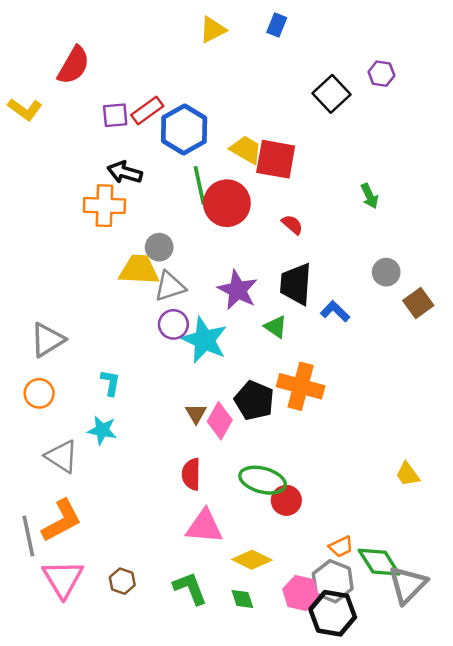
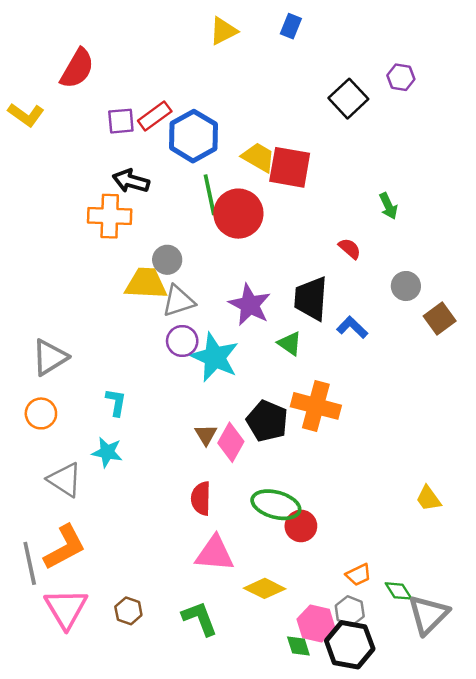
red semicircle: (292, 225) -> (350, 249), moved
green diamond: (379, 562) -> (398, 591), size x0.6
gray hexagon: (333, 581) -> (350, 611), size x0.7
green diamond: (242, 599) -> (298, 646), moved

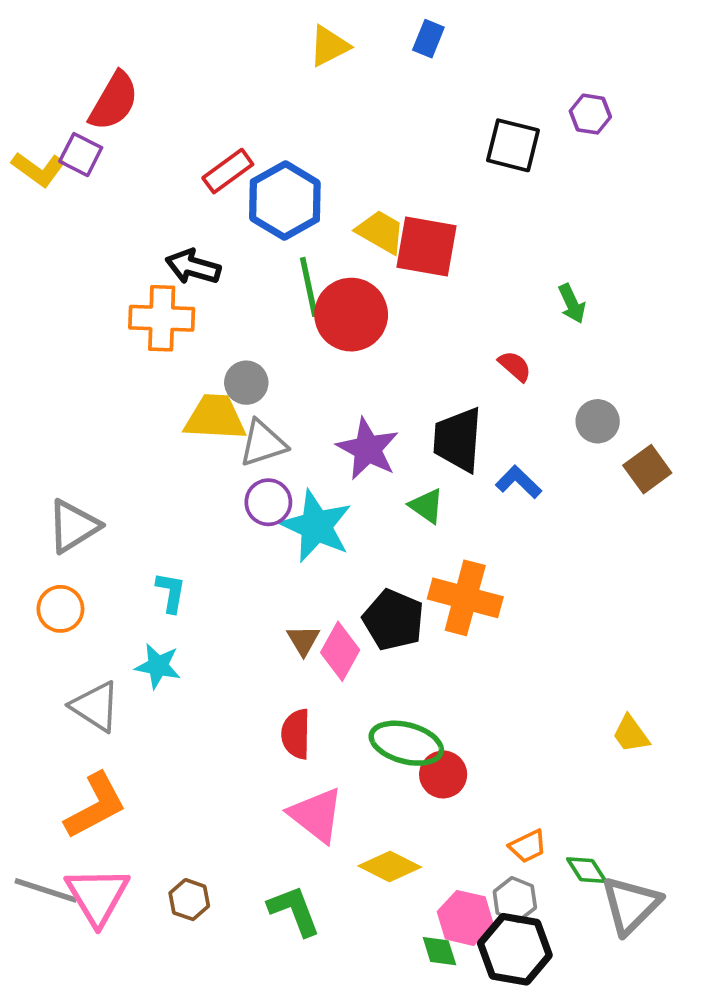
black square: (348, 99) -> (513, 145), turned -33
purple square: (121, 121) -> (81, 155), moved, turned 32
pink triangle: (215, 553) -> (316, 815), turned 33
gray line: (30, 563) -> (46, 890), moved, turned -60

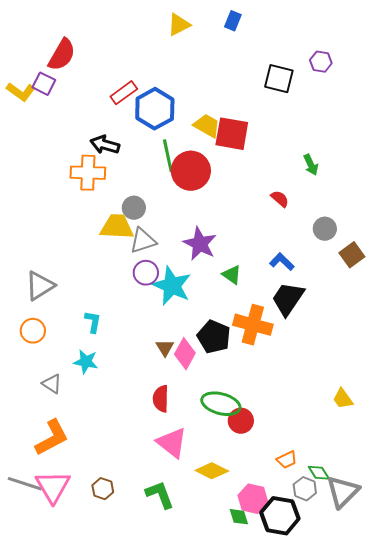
black trapezoid: (458, 440) -> (288, 299), moved, turned 30
gray triangle: (95, 706) -> (52, 384), size x0.7
gray hexagon: (515, 900) -> (305, 489), moved

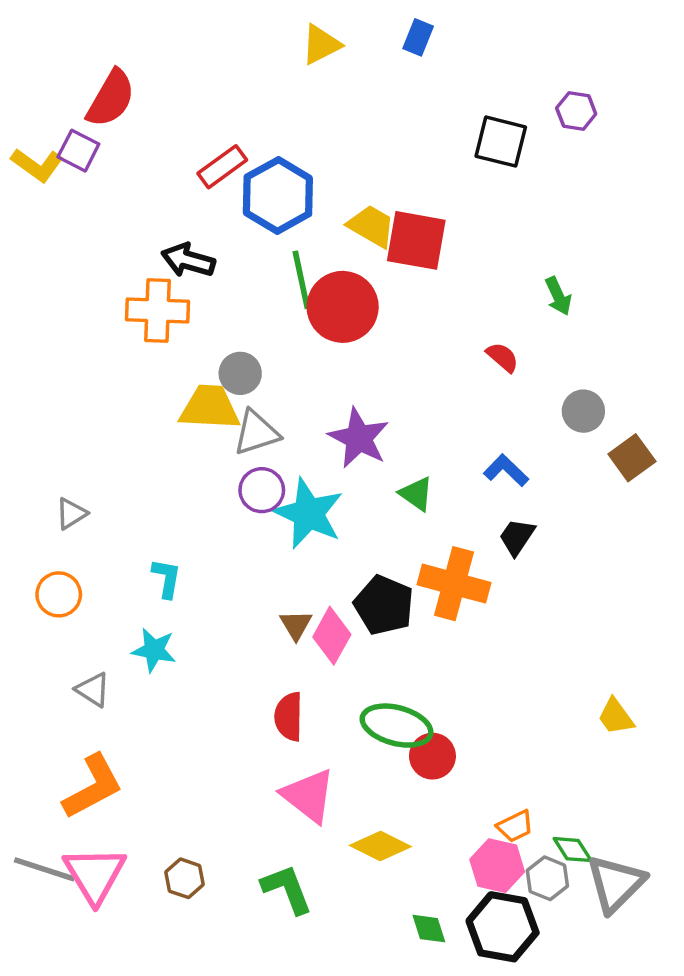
gray triangle: (40, 286) -> (71, 514), size x0.6
black trapezoid: (288, 299) -> (517, 537), size x0.6
pink hexagon: (253, 499) -> (497, 866), moved

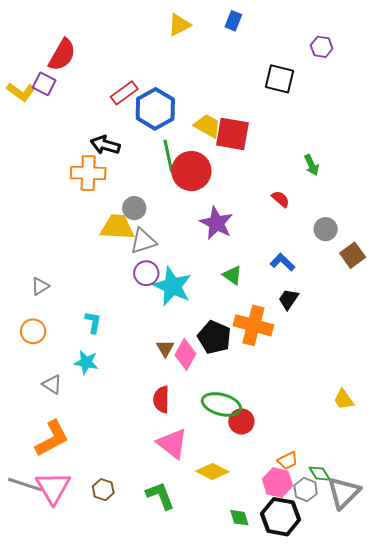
purple hexagon: (576, 111) -> (322, 47), moved
purple star: (359, 438) -> (216, 223), moved

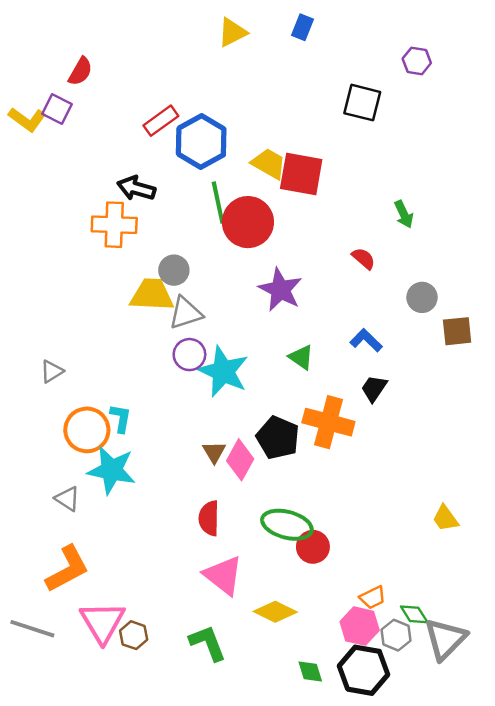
red semicircle: (62, 55) -> (80, 71), size x0.7
brown square: (353, 255) -> (457, 331), turned 30
orange circle: (33, 331) -> (87, 430), moved, size x1.4
cyan star: (86, 362) -> (112, 470), size x1.5
pink triangle: (53, 488) -> (102, 622), moved

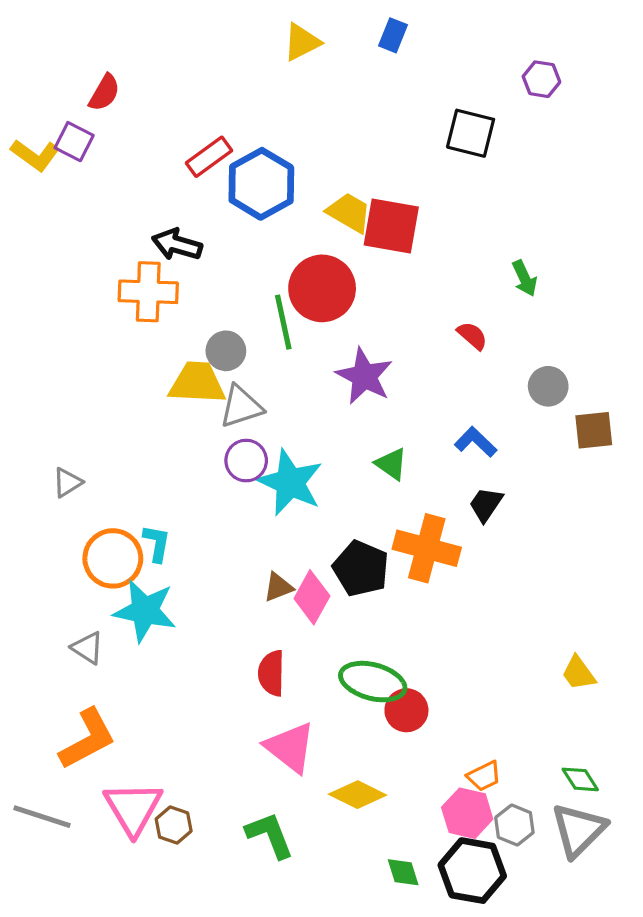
green line: (218, 203) -> (283, 322), moved
brown triangle: (214, 452) -> (278, 587), turned 40
green diamond: (414, 614) -> (580, 779), moved

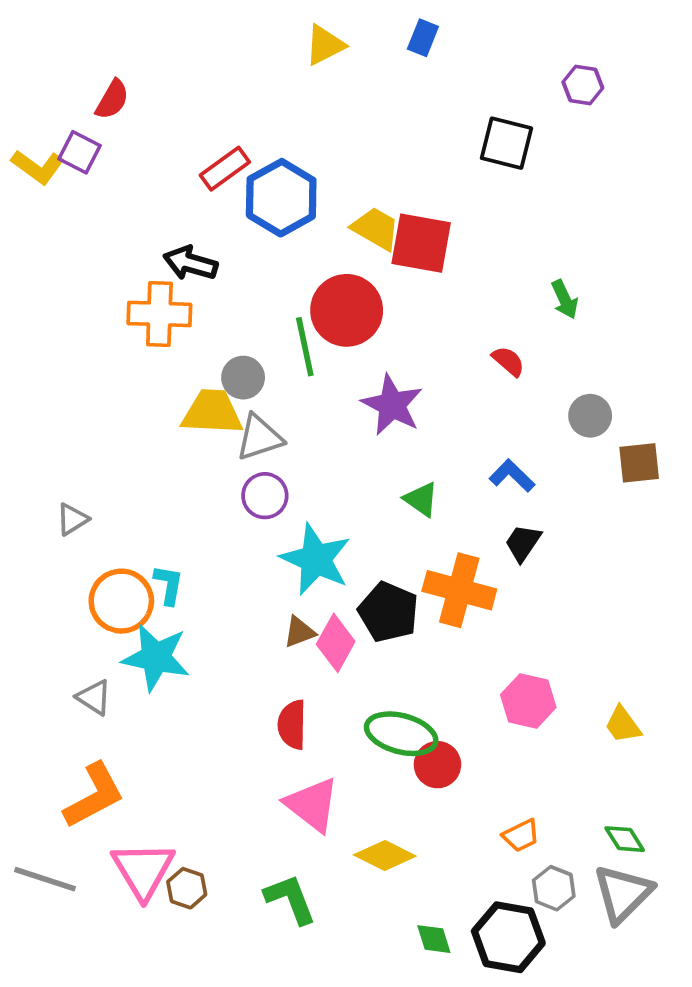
cyan star: (290, 482) -> (316, 559), moved
pink hexagon: (467, 813) -> (528, 701), moved

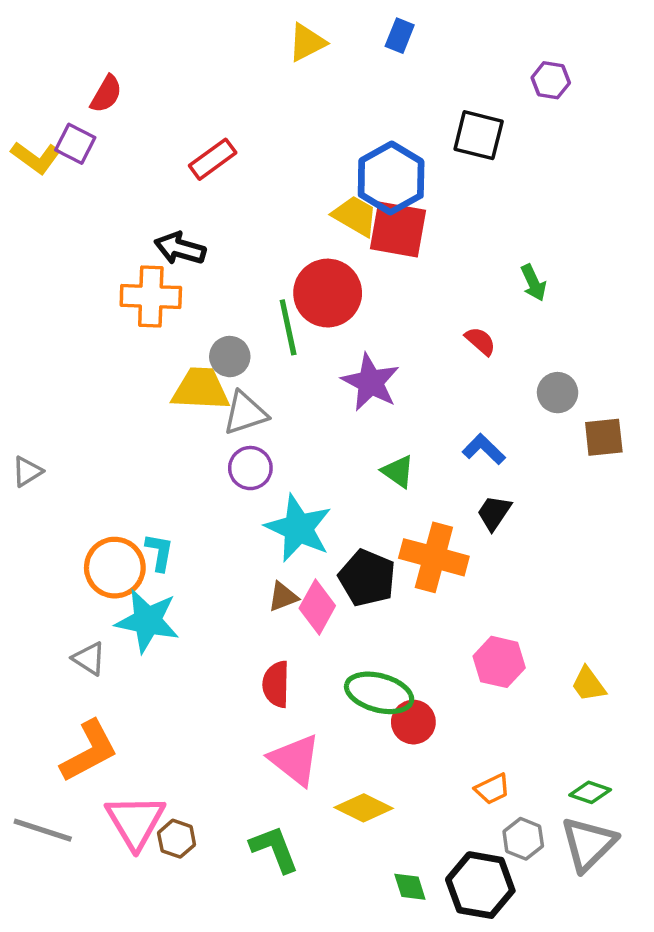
blue hexagon: (281, 198) -> (391, 178), moved
gray triangle: (72, 519) -> (27, 471), moved
green diamond: (625, 839) -> (590, 792), turned -39

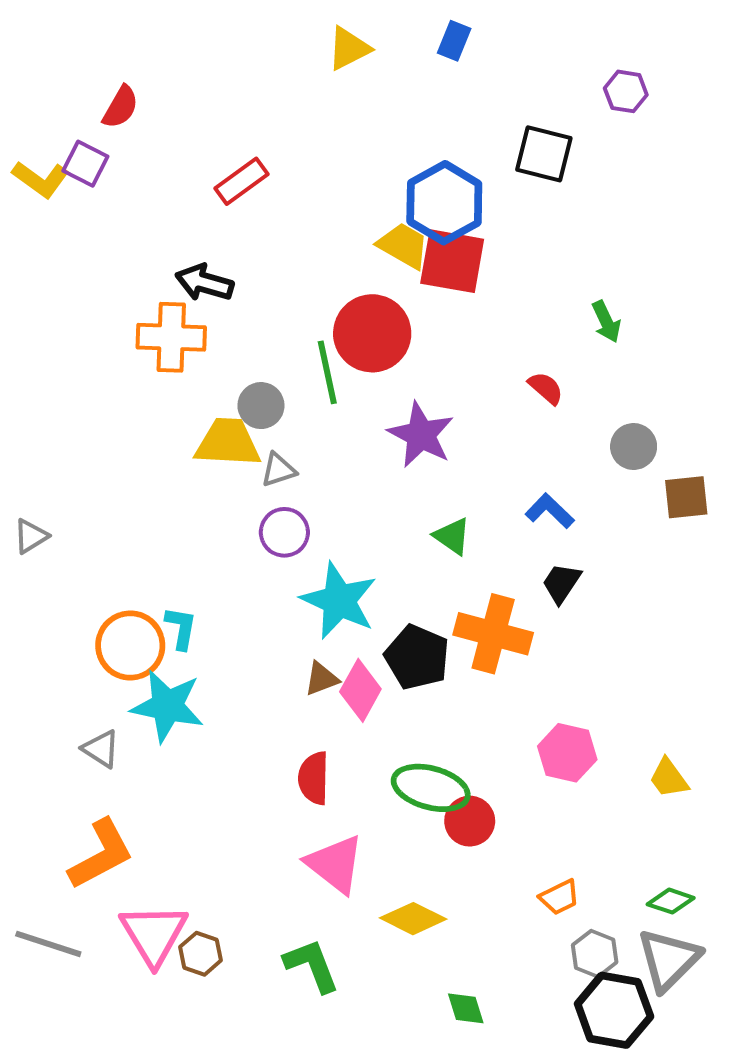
gray triangle: (245, 413) -> (279, 470), size x0.7
black hexagon: (480, 885) -> (614, 1010), moved

